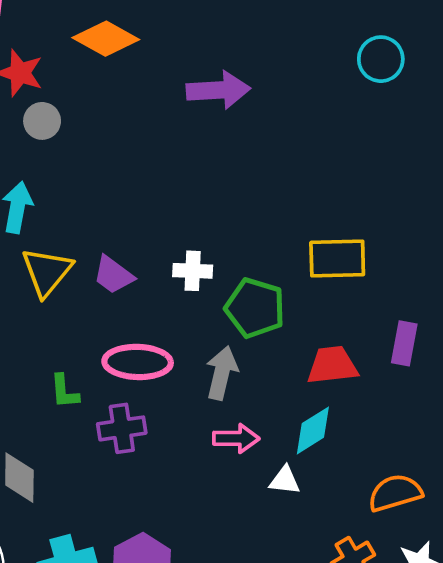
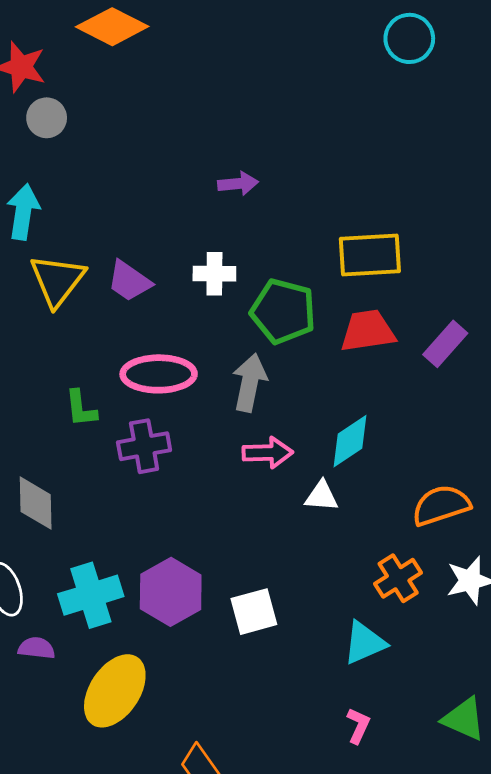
purple arrow: (218, 90) -> (238, 184), moved, size x0.6
purple rectangle: (404, 343) -> (445, 344), turned 33
red trapezoid: (332, 365) -> (368, 331), moved

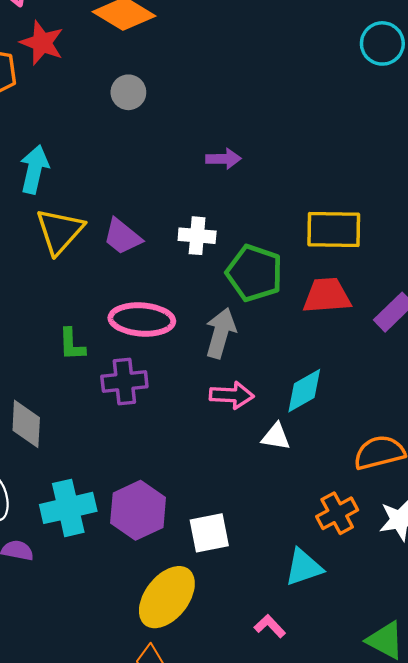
gray circle: (47, 118) -> (128, 92), moved
yellow ellipse: (115, 691) -> (167, 597), moved
pink L-shape: (358, 726) -> (270, 626), moved, turned -72

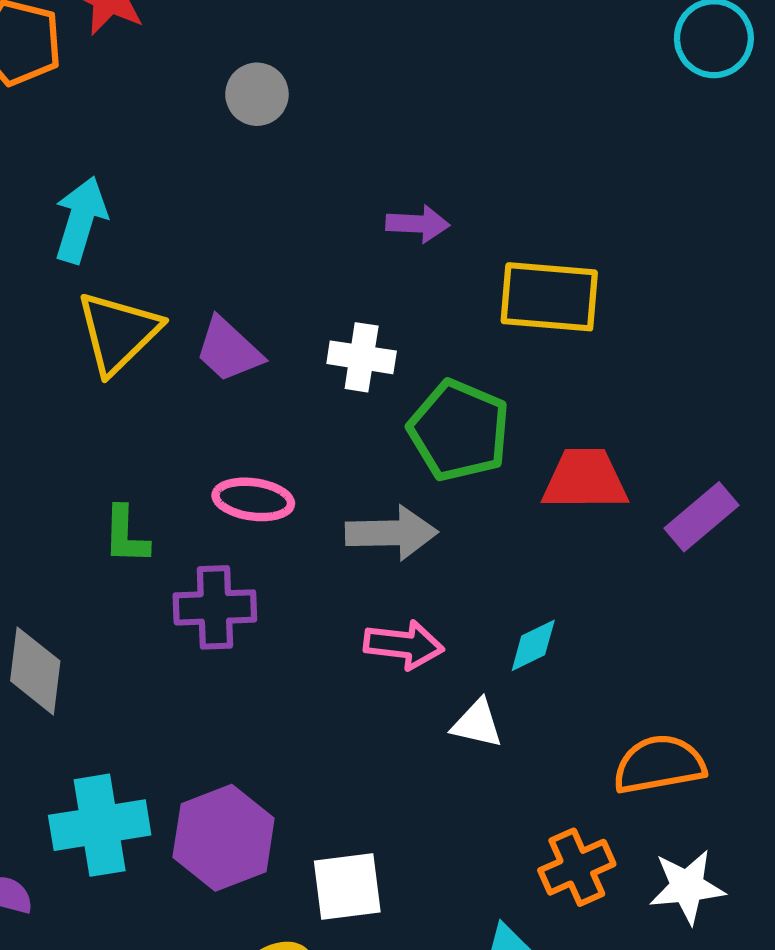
yellow rectangle: (334, 230) -> (549, 297), moved
pink ellipse: (142, 320) -> (253, 499), size x0.7
gray arrow: (221, 333) -> (392, 533), turned 69
cyan diamond: (304, 391) -> (533, 645), size x0.7

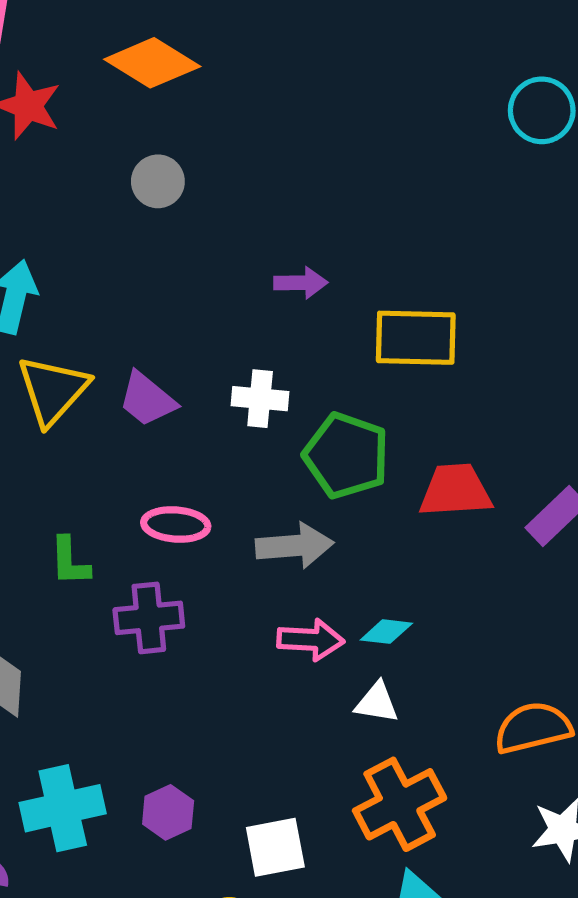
cyan diamond: (533, 645) -> (386, 632), moved, turned 36
purple hexagon: (224, 838) -> (168, 812), size x0.6
orange cross: (577, 867) -> (400, 804), moved, size x1.4

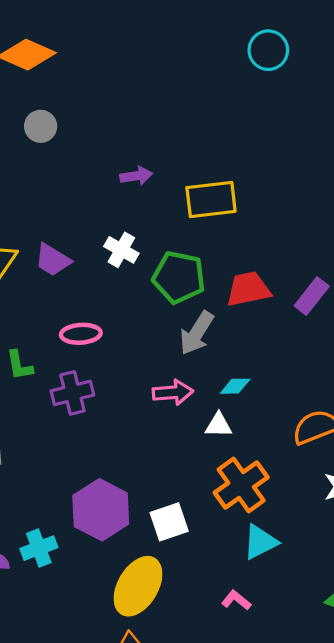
white cross: (260, 399) -> (121, 250), turned 32
gray arrow: (295, 546) -> (197, 333), moved, turned 135
cyan diamond: (386, 632) -> (235, 386), moved
cyan cross: (63, 808) -> (39, 548), moved, size x0.7
purple hexagon: (168, 812) -> (101, 510), size x1.8

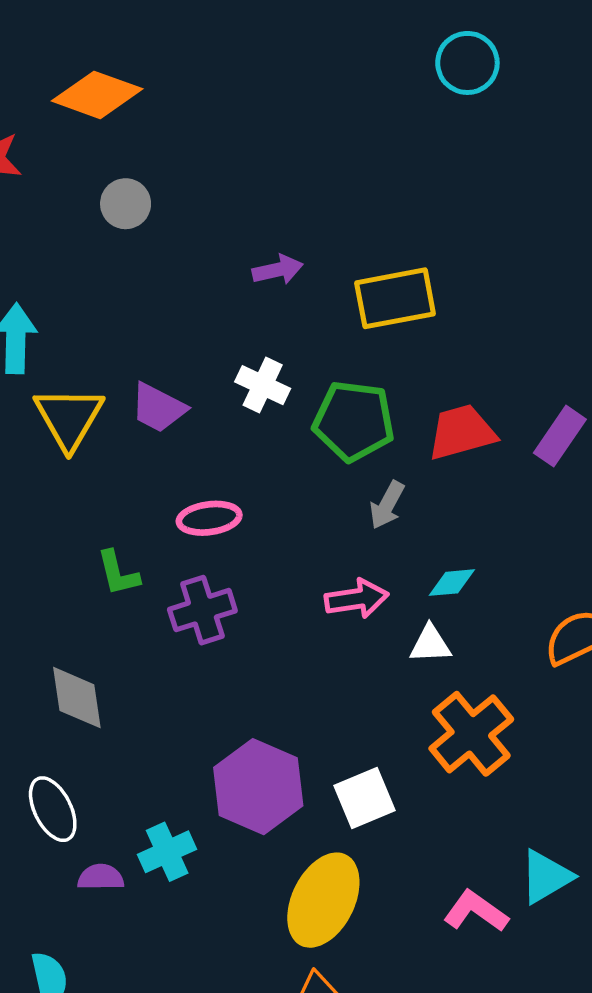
gray arrow: (197, 333) -> (387, 505), size x0.7
cyan triangle: (260, 542) -> (546, 877), moved
pink L-shape: (236, 600) -> (476, 911), size x1.4

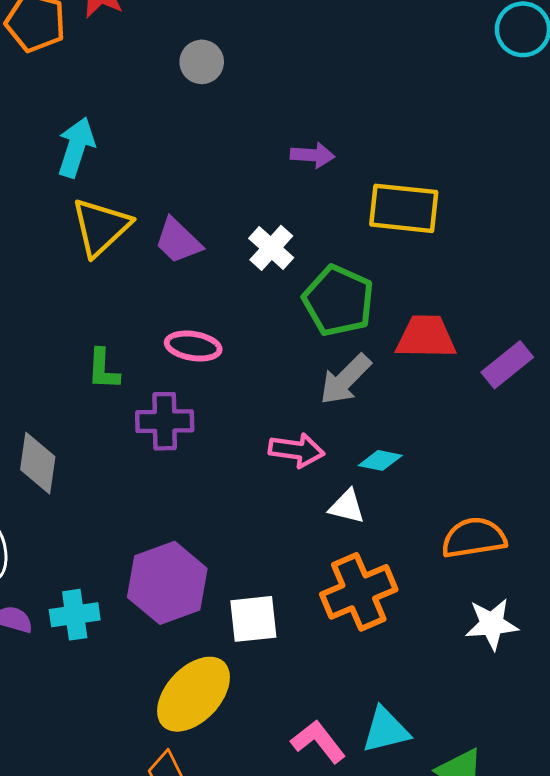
gray arrow: (387, 505) -> (345, 379), size x1.4

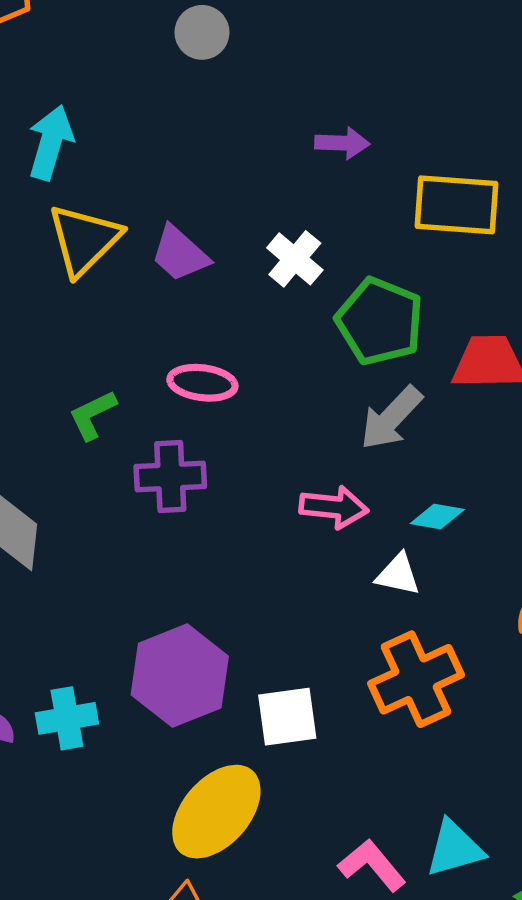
green L-shape: (103, 369) -> (93, 415), turned 63

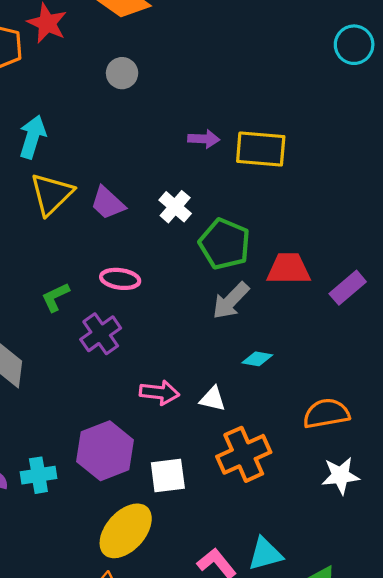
yellow rectangle: (457, 205) -> (261, 149), moved
purple cross: (170, 476) -> (101, 334), turned -33
pink arrow: (334, 507) -> (159, 393), moved
white triangle: (398, 575) -> (213, 399), moved

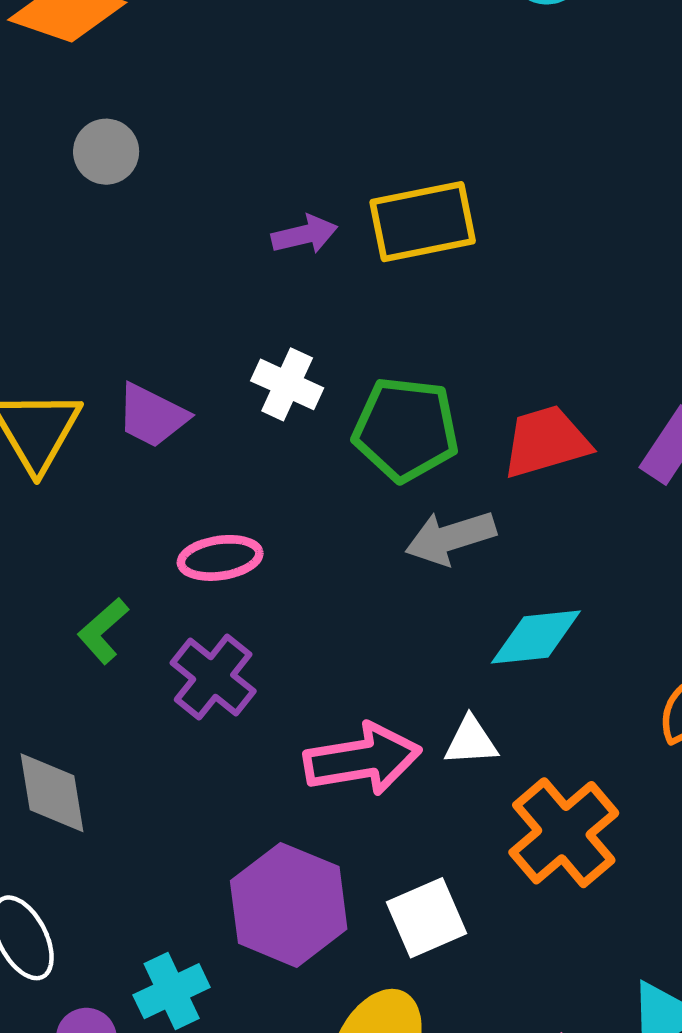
gray arrow: (231, 301) -> (450, 538), turned 45
cyan diamond: (257, 359) -> (536, 637), size x1.5
pink arrow: (159, 393) -> (362, 759), size x1.4

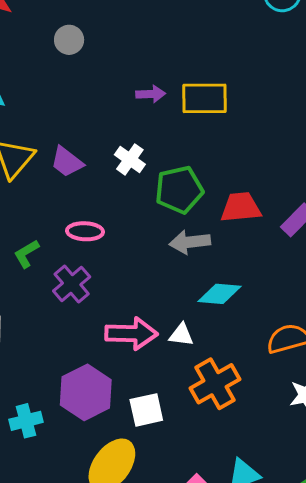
green pentagon: (406, 429) -> (179, 190), turned -30

